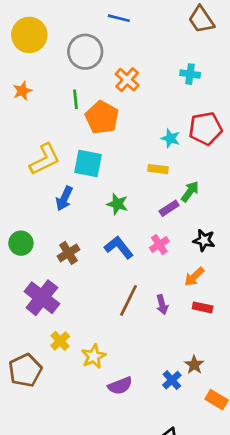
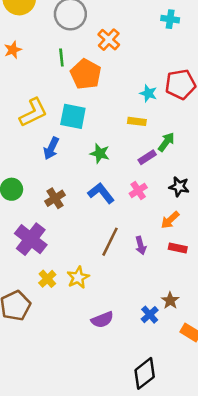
cyan cross: (190, 74) -> (170, 19), moved
yellow star: (94, 356) -> (78, 277), moved

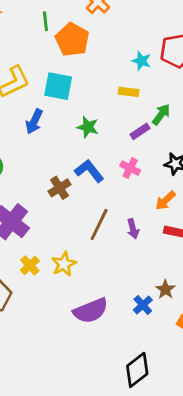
pink cross: (138, 191) -> (130, 168), turned -30
brown cross: (55, 198) -> (60, 188), moved
purple semicircle: (102, 320) -> (91, 311), size x1.4

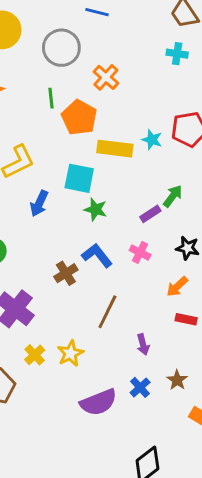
cyan square: (58, 86) -> (79, 178), moved
yellow rectangle: (129, 92) -> (115, 149), moved, size x1.6
purple arrow: (133, 229) -> (143, 344), moved
blue cross: (143, 305) -> (140, 387), moved

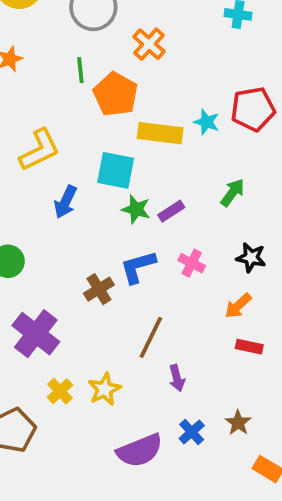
purple rectangle: (150, 214) -> (171, 211), moved
blue L-shape: (97, 255) -> (138, 267), turned -68
purple arrow: (143, 344) -> (177, 378), moved

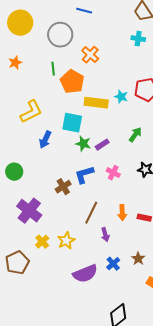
orange arrow: (238, 306) -> (122, 213), moved, turned -49

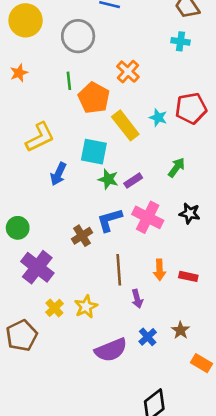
orange cross: (90, 55) -> (128, 72), moved
yellow rectangle: (96, 103) -> (125, 125), turned 45
green circle: (14, 172) -> (18, 228), moved
pink cross: (113, 173) -> (148, 217), size x1.6
brown line: (91, 213) -> (119, 270), turned -30

